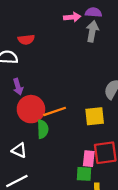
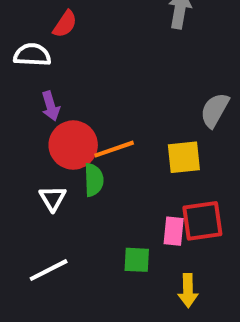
red semicircle: (26, 40) -> (65, 24), turned -49
white triangle: (19, 150) -> (53, 198), moved, turned 35
green square: (84, 174) -> (137, 260), moved

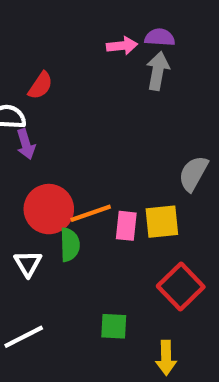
purple arrow: (51, 106) -> (26, 144), moved
red square: (202, 221) -> (181, 287), turned -36
pink rectangle: (174, 231) -> (126, 226), moved

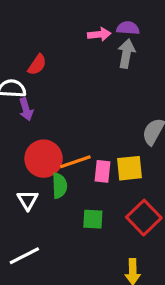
green square: (114, 326) -> (93, 219), moved

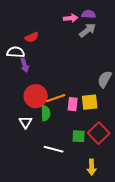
gray arrow: (126, 54) -> (88, 30), turned 42
red semicircle: (37, 65) -> (32, 37), turned 32
green square: (93, 219) -> (79, 136), moved
white line: (24, 256) -> (54, 149), moved, turned 42

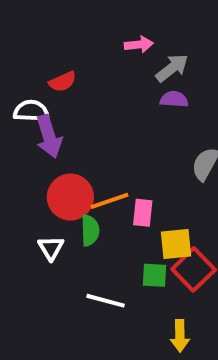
purple semicircle: (89, 14) -> (174, 99), moved
purple arrow: (25, 65) -> (49, 136), size x1.5
yellow square: (90, 102) -> (176, 244), moved

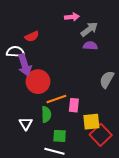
red circle: (70, 197) -> (38, 82), moved
green square: (154, 275) -> (60, 136), moved

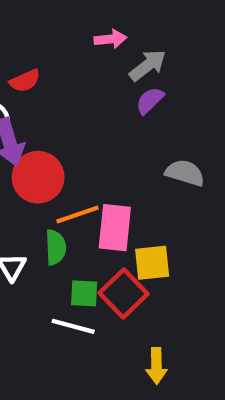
purple semicircle: (90, 46) -> (150, 100), turned -48
gray semicircle: (107, 80) -> (185, 173), turned 78
pink rectangle: (74, 105) -> (115, 228), size x1.5
red square: (101, 135) -> (124, 293), moved

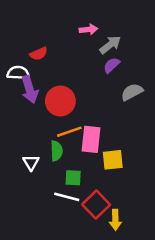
gray semicircle: (185, 173) -> (132, 92), moved, turned -45
red circle: (38, 177) -> (60, 101), moved
red square: (124, 293) -> (96, 205), moved

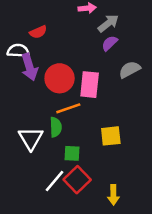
pink rectangle: (91, 139) -> (90, 85), moved
white triangle: (31, 162) -> (31, 138), size x1.5
white line: (67, 197) -> (55, 181), moved, turned -65
red square: (96, 205) -> (77, 180), moved

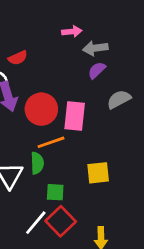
gray arrow: (108, 23) -> (95, 48), turned -150

